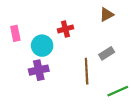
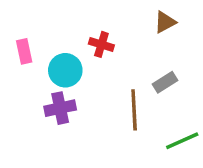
red cross: (65, 29) -> (101, 44), turned 32

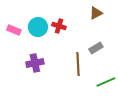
pink rectangle: (24, 51) -> (14, 30), turned -56
cyan circle: (65, 70) -> (38, 27), moved

